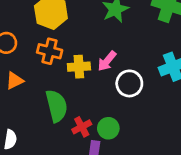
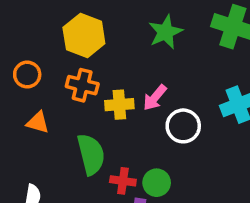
orange triangle: (15, 81) -> (38, 122), turned 42
red cross: (82, 127) -> (123, 181), turned 36

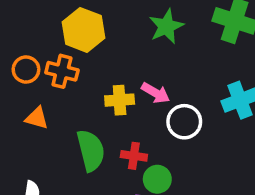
orange cross: (82, 85) -> (62, 71), moved
pink arrow: (155, 98) -> (155, 93), turned -100
red cross: (123, 181) -> (134, 156), moved

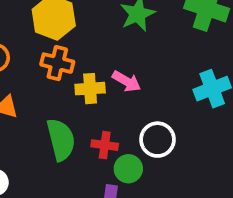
orange cross: (62, 71) -> (57, 63), moved
white circle: (184, 122) -> (157, 140), moved

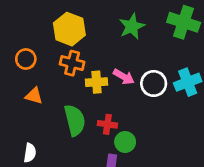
white circle: (157, 140) -> (154, 83), moved

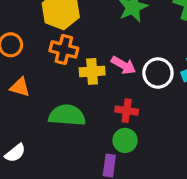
green semicircle: (75, 120) -> (67, 115), turned -72
red cross: (107, 124) -> (127, 111), moved
white semicircle: (30, 153) -> (15, 153), turned 42

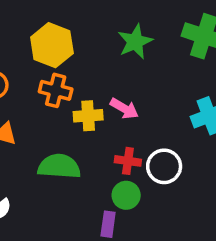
white circle: (158, 73) -> (164, 166), moved

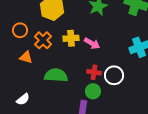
orange cross: (56, 90) -> (43, 40), moved, turned 30
yellow cross: (88, 116) -> (71, 38), moved

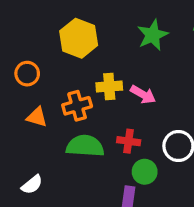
orange cross: (43, 40) -> (77, 106), moved, turned 30
red cross: (94, 72) -> (129, 141), moved

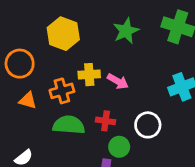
orange circle: (27, 74) -> (20, 64), size x1.4

